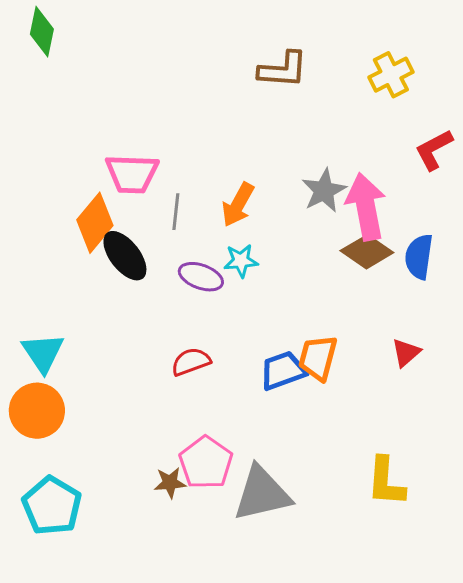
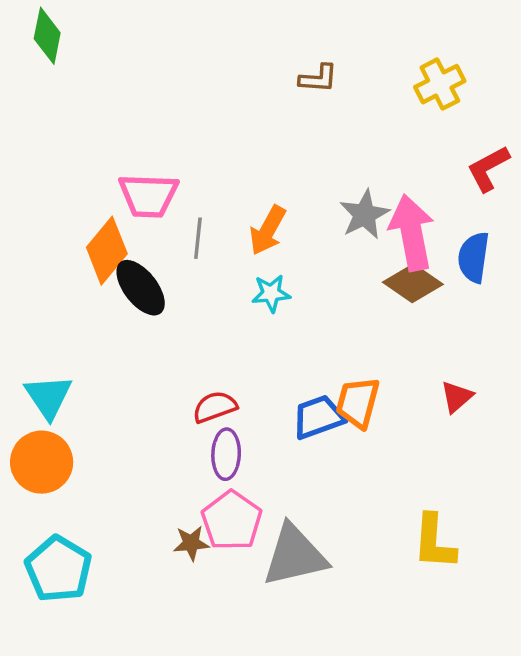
brown L-shape: (283, 70) -> (318, 78), size x0.7
blue semicircle: (419, 257) -> (474, 257), moved
purple ellipse: (201, 277) -> (226, 454), moved, turned 72

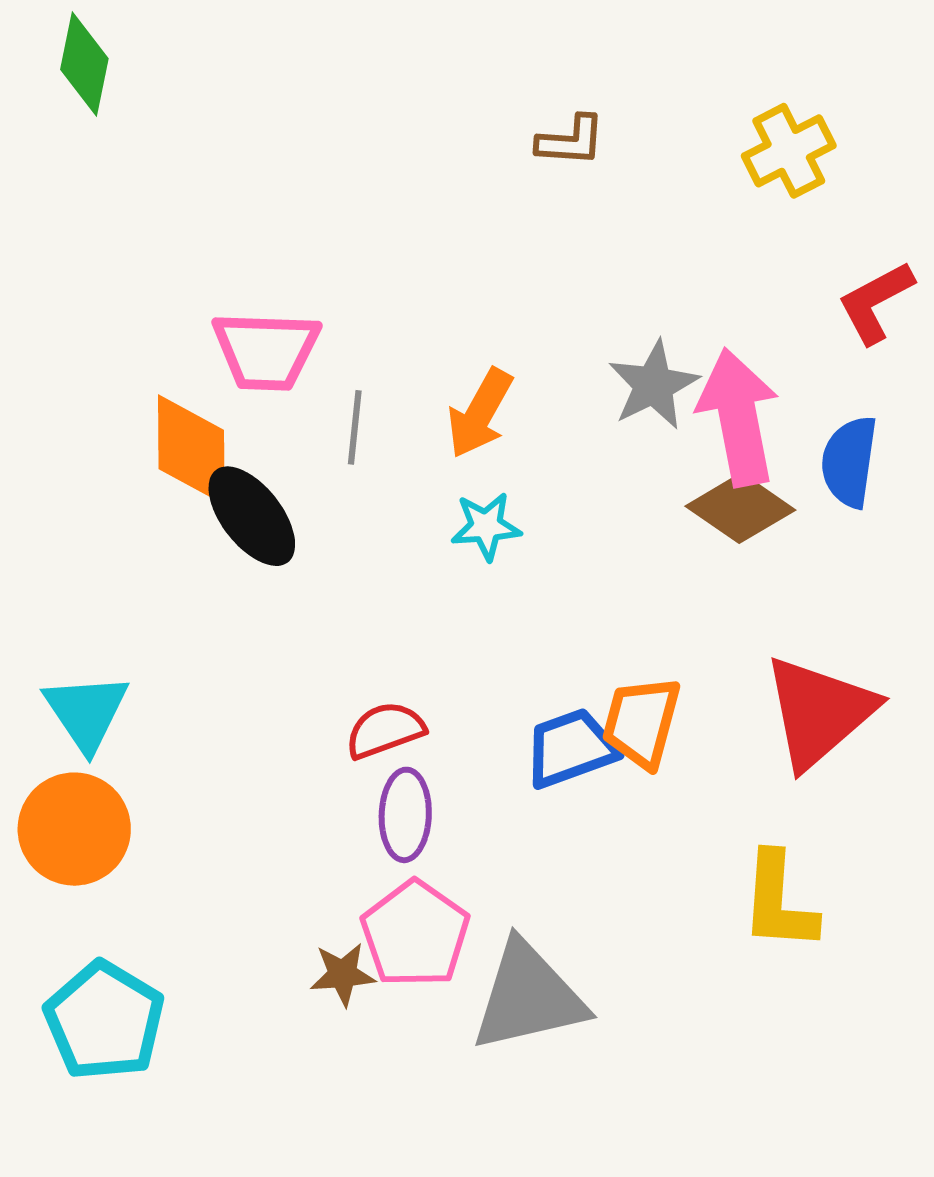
orange diamond: (107, 251) -> (191, 450), turned -40
red triangle: (457, 397) -> (819, 712), size x2.0
yellow L-shape: (434, 542) -> (779, 902), moved

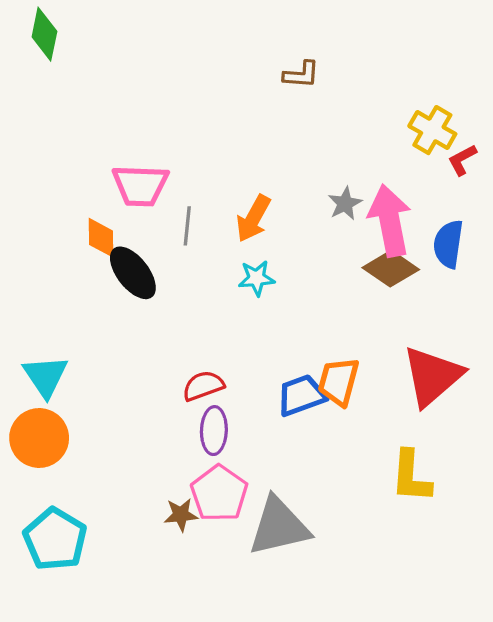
yellow cross: (789, 151) -> (432, 130), moved, turned -33
red L-shape: (876, 302) -> (462, 160), size x0.7
gray star: (654, 385) -> (345, 204), size x0.7
orange diamond: (191, 450) -> (101, 238), size x0.7

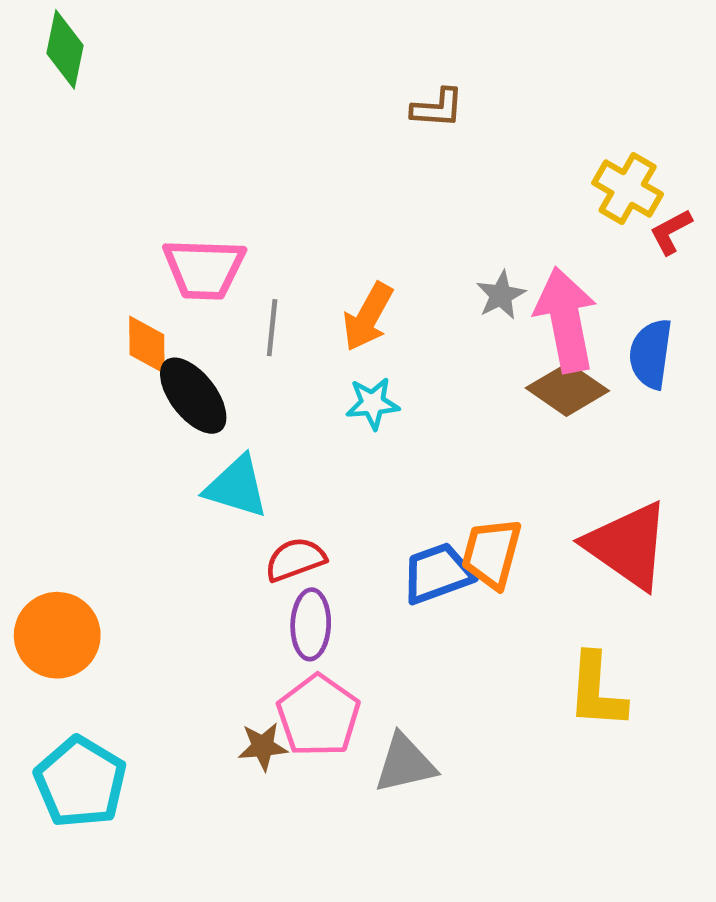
cyan triangle: (46, 376) -> (237, 487), moved, turned -39
red triangle: (432, 376) -> (628, 546), turned -44
gray triangle: (279, 526) -> (405, 764), size x0.7

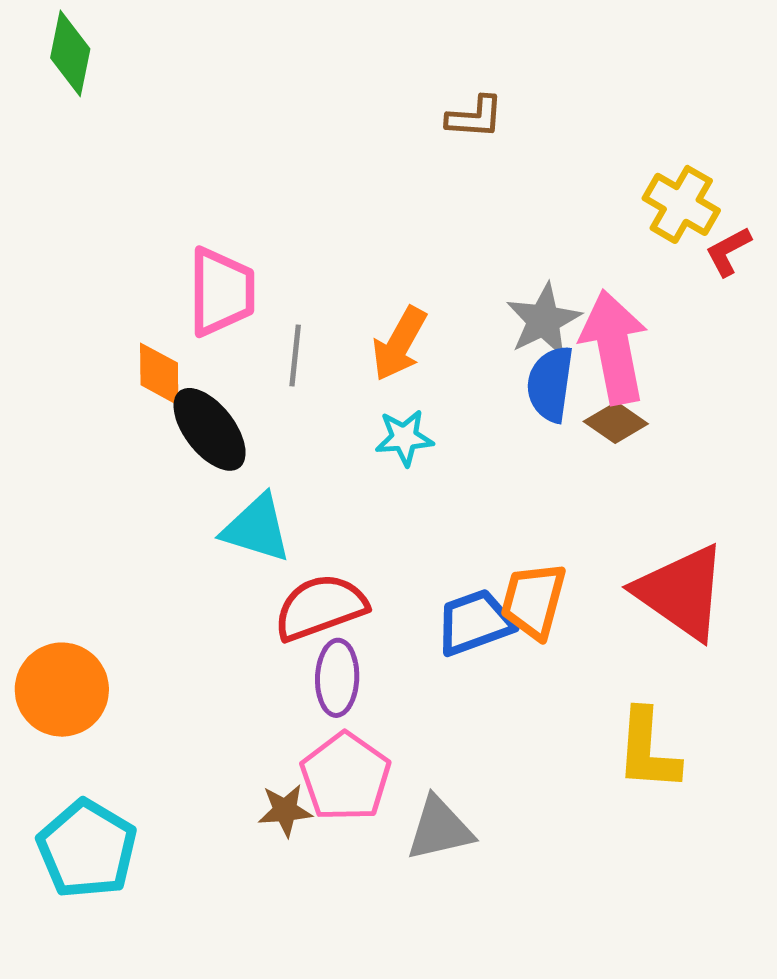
pink trapezoid: (204, 269) -> (221, 292), turned -92
gray star: (501, 295) -> (544, 320), size x1.4
blue semicircle: (651, 354) -> (550, 384), moved
brown diamond: (567, 389) -> (616, 423), size x0.7
red semicircle: (295, 559) -> (320, 607), size x1.4

